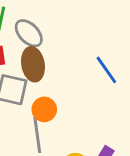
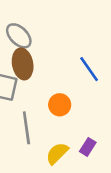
orange circle: (44, 109) -> (60, 105), moved

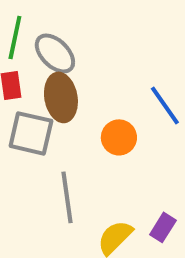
orange circle: (60, 105) -> (119, 137), moved

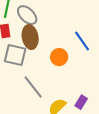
gray line: (67, 197) -> (33, 87), turned -30

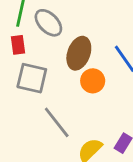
brown ellipse: (30, 37) -> (79, 53), moved, turned 30

